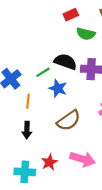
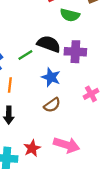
blue star: (58, 88) -> (51, 77), moved
brown semicircle: (69, 121) -> (52, 105), size x0.7

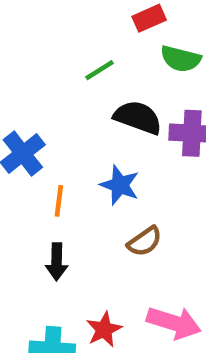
green line: (25, 55) -> (99, 70), moved
blue star: (51, 77) -> (120, 185), moved

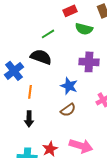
black semicircle: (138, 117) -> (41, 57), moved
blue star: (120, 185) -> (69, 86), moved

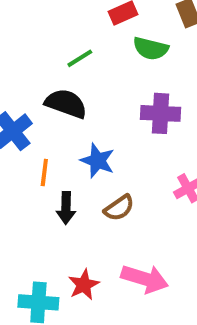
blue star: (69, 86) -> (97, 161), moved
black arrow: (29, 119) -> (66, 208), moved

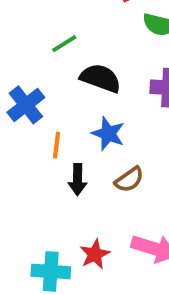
green line: (80, 58) -> (64, 44), moved
black semicircle: (66, 104) -> (101, 78), moved

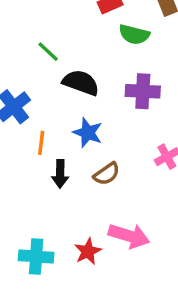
green line: (64, 44) -> (48, 52), turned 75
red star: (95, 254) -> (88, 251), moved

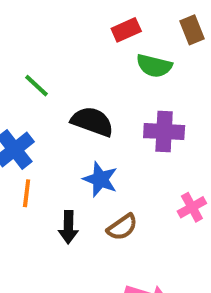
green line: (48, 52) -> (37, 86), moved
orange line: (41, 143) -> (27, 193), moved

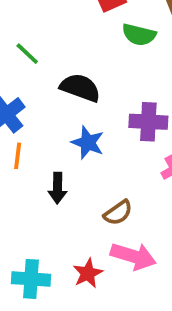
purple cross: (164, 132) -> (148, 122), moved
brown semicircle: (122, 227) -> (118, 213), moved

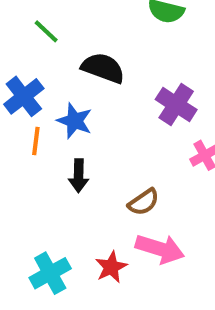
purple cross: (148, 122) -> (176, 105), turned 30
blue star: (88, 143) -> (75, 121), moved
cyan cross: (31, 279) -> (50, 273), turned -33

